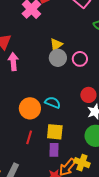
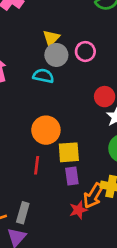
cyan semicircle: (53, 103) -> (43, 76), moved
orange circle: (30, 108) -> (46, 130), moved

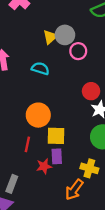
gray circle: (56, 55) -> (65, 35), moved
orange arrow: (93, 196) -> (74, 190), moved
red star: (78, 210) -> (44, 166), moved

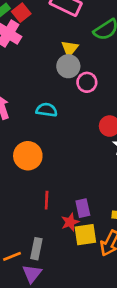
yellow triangle: (50, 37) -> (70, 49), moved
orange circle: (38, 115) -> (28, 156), moved
yellow square: (56, 136) -> (85, 235), moved

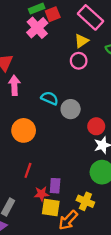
yellow triangle: (70, 49) -> (82, 41), moved
gray circle: (68, 66) -> (71, 109), moved
pink circle: (87, 82) -> (79, 61), moved

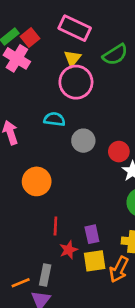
pink circle: (79, 61) -> (76, 82), size x1.6
cyan semicircle: (50, 98) -> (54, 119), moved
red star: (41, 194) -> (69, 250), moved

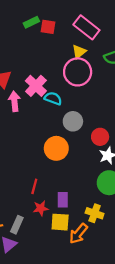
red square: (30, 38) -> (48, 27), turned 35
pink cross: (17, 58) -> (36, 86), moved
orange circle: (37, 181) -> (56, 148), moved

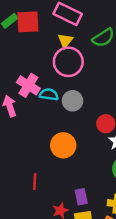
red square: (48, 27) -> (28, 22), size x1.5
gray circle: (73, 121) -> (73, 101), moved
red line: (34, 186) -> (35, 182), moved

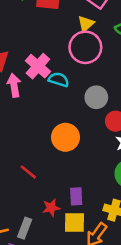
gray circle: (73, 101) -> (96, 97), moved
red line: (35, 182) -> (28, 172), turned -63

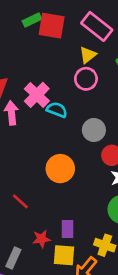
pink circle: (85, 47) -> (86, 79), size x0.7

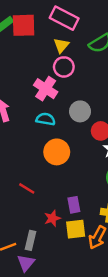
pink cross: (37, 95) -> (46, 89), moved
cyan semicircle: (57, 110) -> (46, 119), moved

